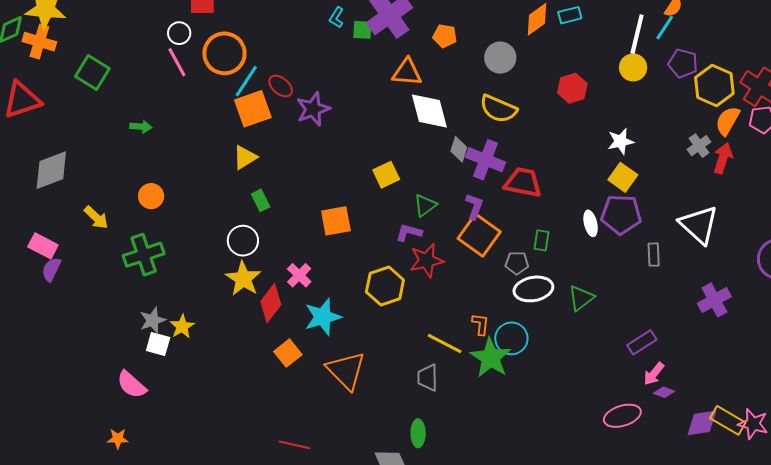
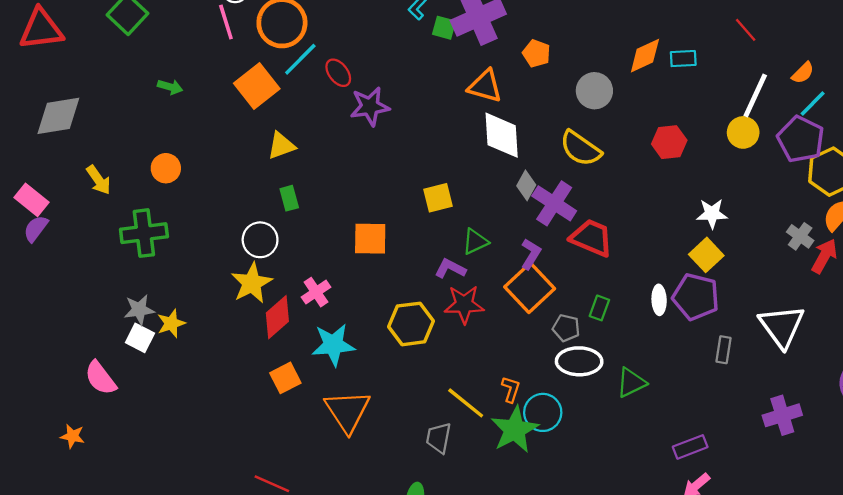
cyan line: (665, 27) -> (813, 103), moved
purple pentagon: (683, 63) -> (801, 139), size x1.4
orange square: (253, 109) -> (257, 86), moved, turned -30
gray cross: (699, 146) -> (800, 236), turned -30

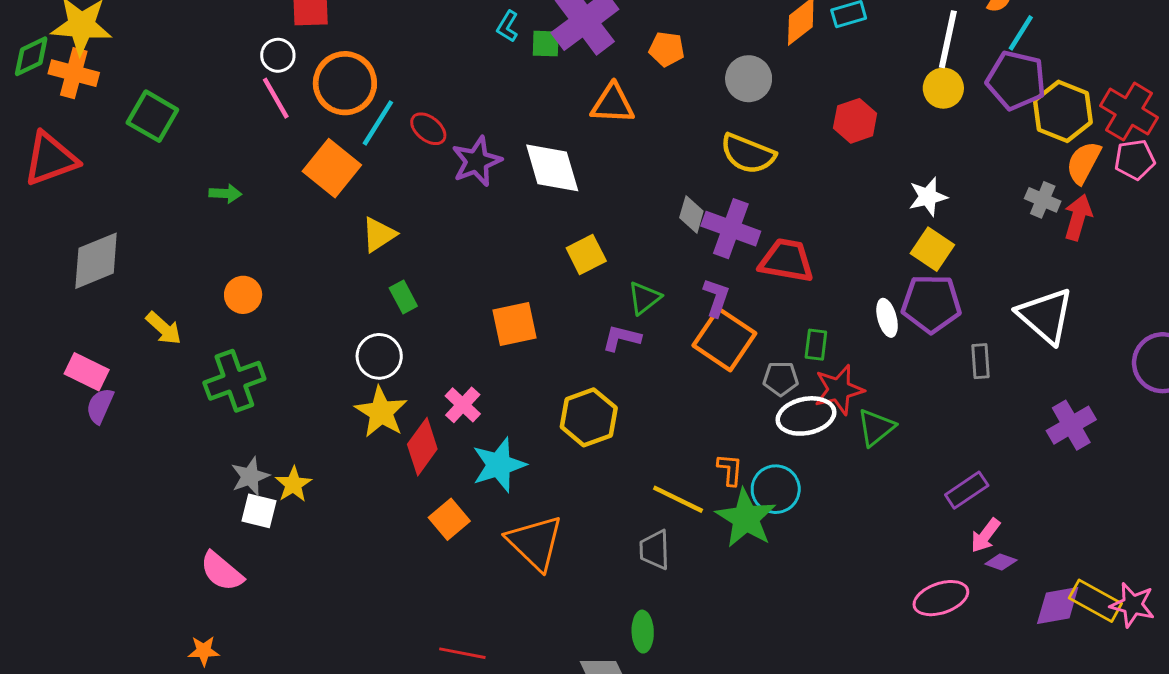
white diamond: (502, 135) -> (552, 168), moved
red star: (464, 304) -> (839, 390), moved

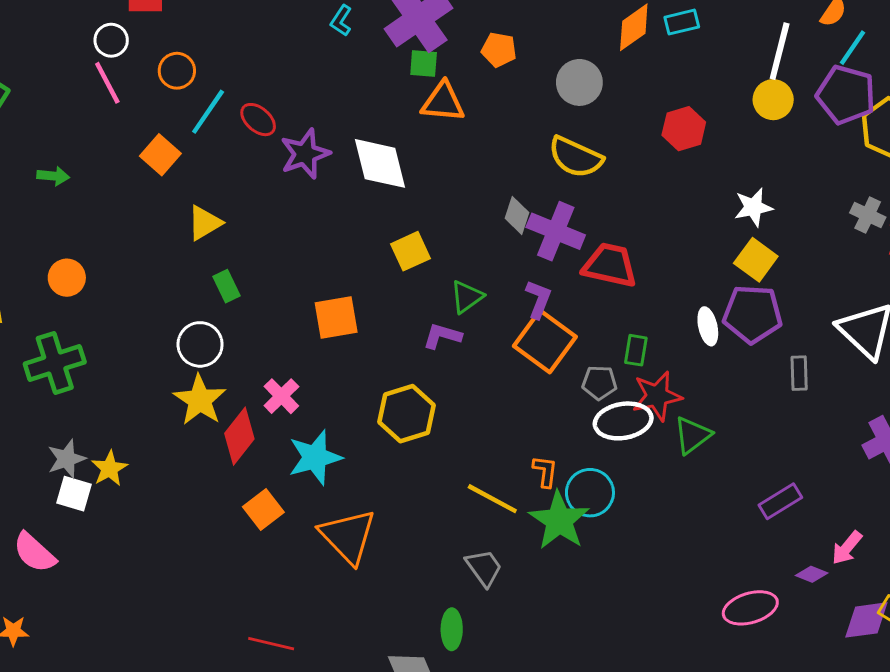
green square: (546, 44) -> (424, 63), moved
orange circle: (345, 83) -> (177, 71), size x0.6
orange square: (332, 168) -> (160, 155), size x0.7
pink arrow: (985, 535) -> (847, 548), moved
gray trapezoid: (655, 550) -> (484, 568), moved, turned 144

